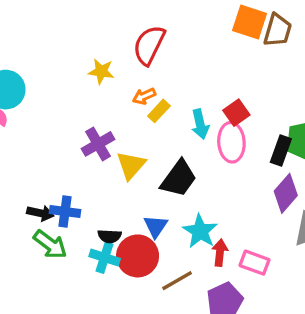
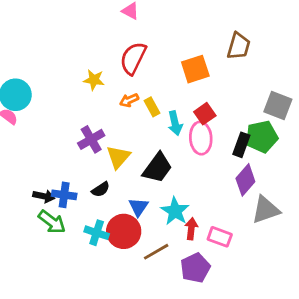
orange square: (250, 22) -> (195, 69), moved, turned -36
yellow rectangle: (159, 111) -> (152, 107), moved, turned -72
black semicircle: (110, 236) -> (101, 189), moved, turned -36

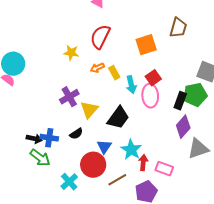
cyan cross: (97, 233) -> (69, 182), moved, turned 30

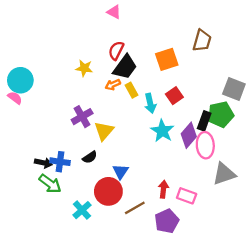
red semicircle: (100, 37) -> (116, 51), size x0.7
pink ellipse: (150, 96) -> (205, 145), moved
black trapezoid: (118, 118) -> (125, 67), moved
purple diamond: (183, 127) -> (189, 135), moved
cyan star: (131, 150) -> (162, 131), moved

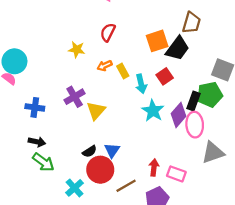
black trapezoid: (125, 67) -> (177, 48), moved
black semicircle: (90, 157) -> (90, 151), moved
blue cross: (60, 162) -> (35, 107), moved

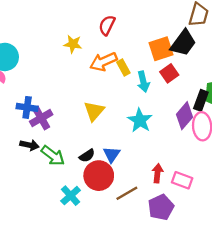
orange square: (157, 41) -> (161, 49), moved
orange arrow: (105, 66) -> (103, 62), size x1.6
purple cross: (75, 97) -> (41, 118), moved
cyan star: (153, 111) -> (140, 120), moved
green arrow: (43, 162) -> (53, 156), moved

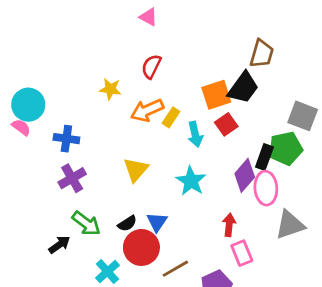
yellow rectangle: (123, 68) -> (171, 117), turned 63
blue cross: (27, 107) -> (66, 139), moved
black arrow: (29, 145) -> (59, 245), moved, turned -48
red arrow: (157, 173) -> (229, 225), moved
pink rectangle: (182, 180) -> (242, 253), turned 48

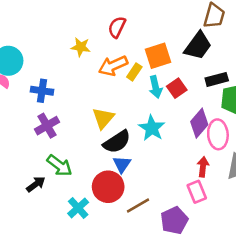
orange square: (216, 95) -> (158, 56), moved
red square: (226, 124) -> (177, 88), moved
black rectangle: (264, 157) -> (217, 79), moved, turned 55
black semicircle: (127, 223) -> (117, 142), moved, size x1.6
red arrow: (229, 225) -> (203, 167), moved

